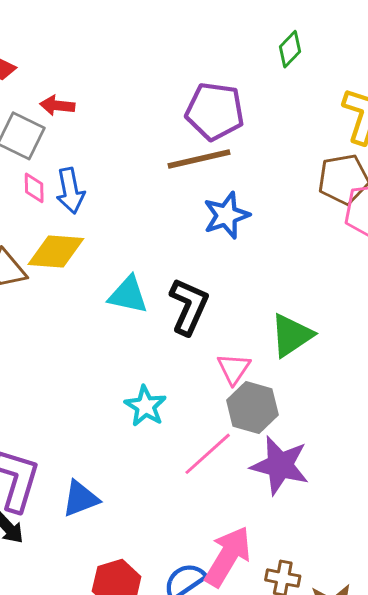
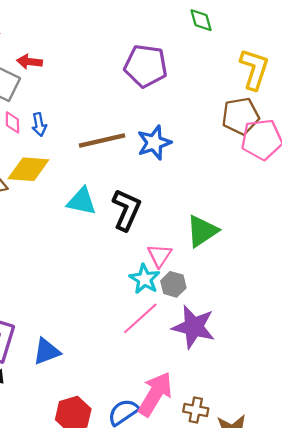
green diamond: (290, 49) -> (201, 20), turned -60
brown line: (199, 159) -> (102, 141), moved
blue arrow: (70, 191) -> (39, 125), size x0.7
cyan star: (145, 406) -> (145, 279), moved
gray hexagon: (252, 408) -> (173, 284), size x0.7

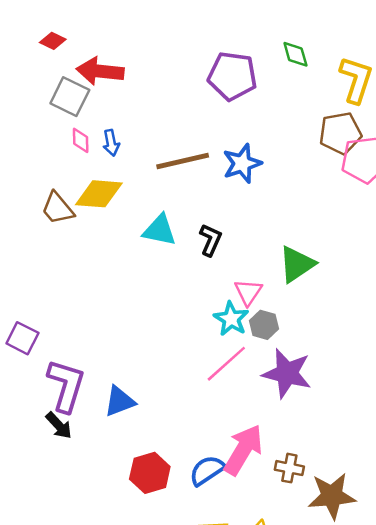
green diamond: (201, 20) -> (295, 54), moved
red arrow: (30, 62) -> (100, 71), size x1.6
black L-shape: (126, 210) -> (211, 240), size x0.7

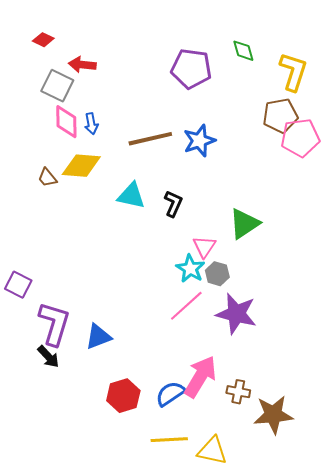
red arrow: (100, 71) -> (82, 65), size x0.7
pink diamond: (81, 140) -> (66, 122), size x1.6
brown trapezoid: (58, 208) -> (47, 178), size x0.7

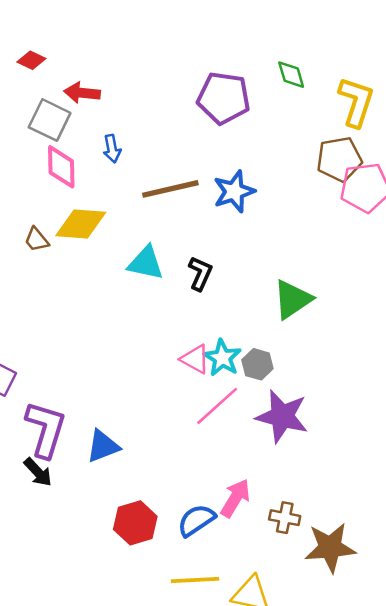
blue arrow: (91, 124) -> (112, 149), moved
pink triangle: (204, 247) -> (195, 359), moved, turned -35
pink arrow: (200, 377) -> (235, 498), size x0.7

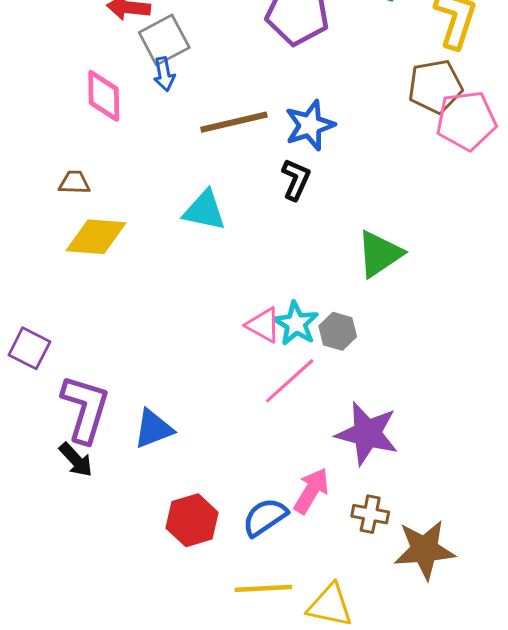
gray square: (50, 120) -> (164, 40), moved, turned 36
yellow diamond: (81, 224) -> (96, 237), moved
brown trapezoid: (37, 240) -> (74, 183), turned 132
black L-shape: (200, 273) -> (296, 179), moved
purple star: (282, 416) -> (367, 434), moved

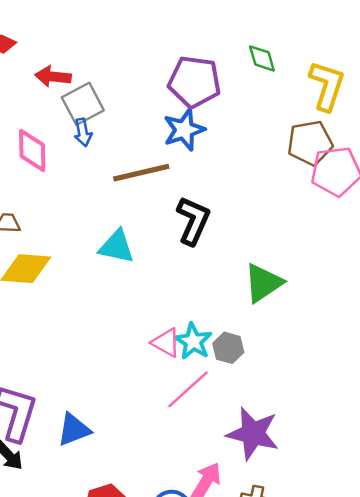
blue star: (310, 125) -> (184, 130), moved
black L-shape: (296, 179) -> (193, 221), size x1.4

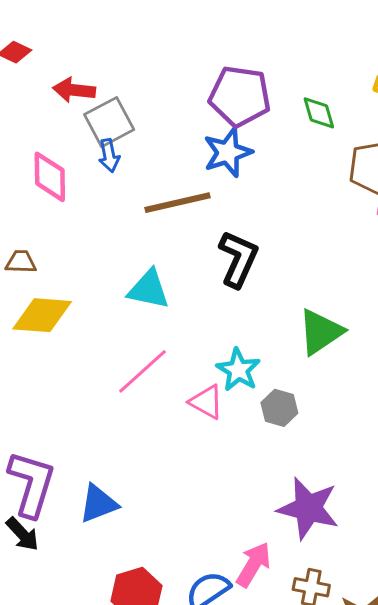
green diamond: (262, 58) -> (319, 113), moved
cyan star: (193, 341) -> (238, 370), moved
pink line: (188, 389) -> (143, 371), moved

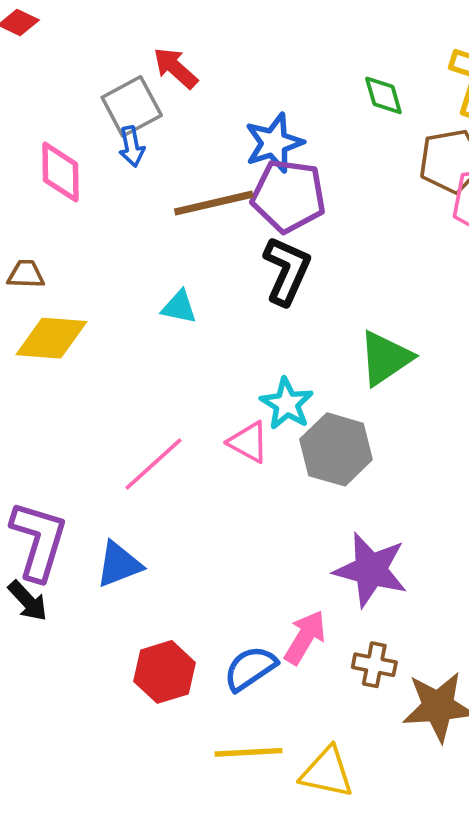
red arrow: (74, 90) -> (175, 68), moved, turned 36
purple pentagon: (240, 96) -> (289, 196), moved
cyan triangle: (149, 289) -> (179, 307), size x0.7
pink line: (143, 371) -> (154, 464), moved
gray hexagon: (279, 408) -> (336, 449), size x1.6

